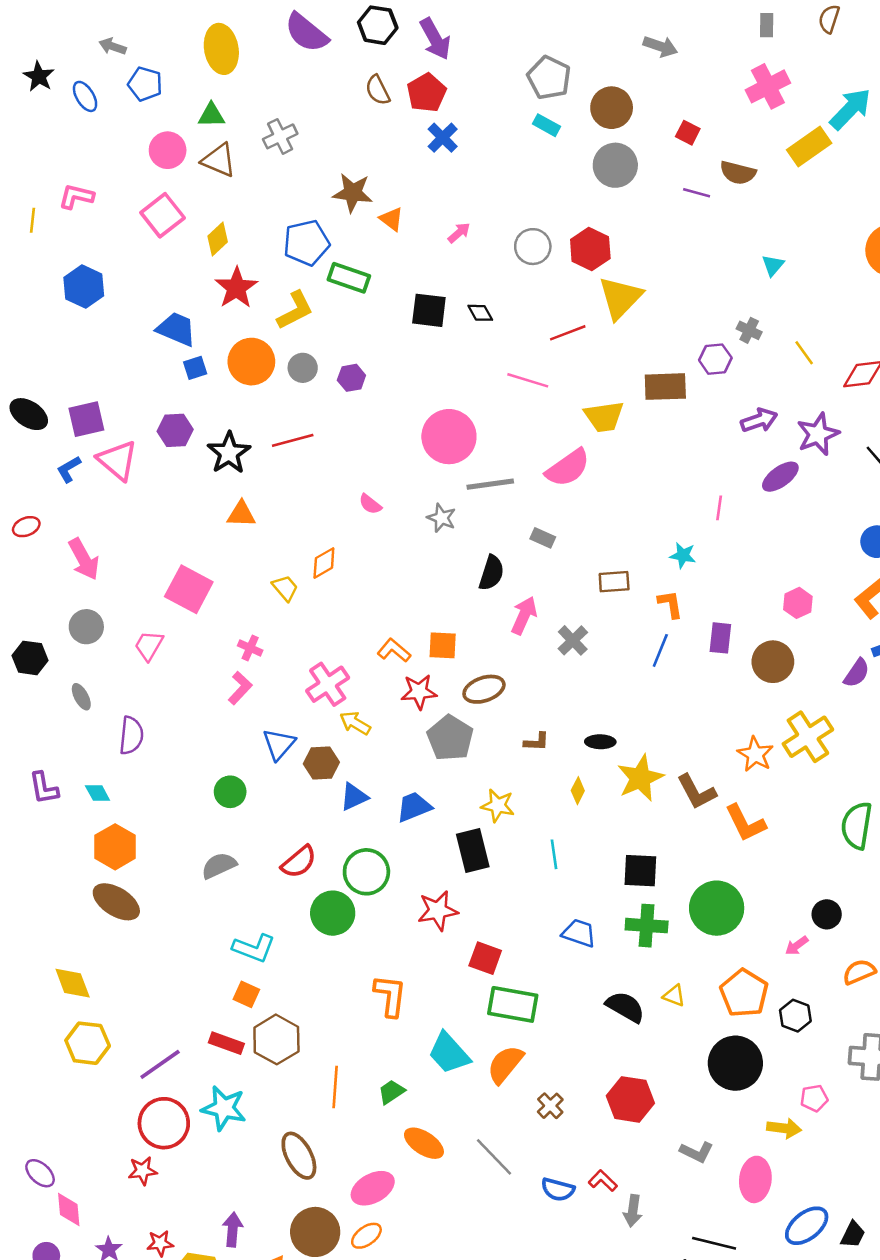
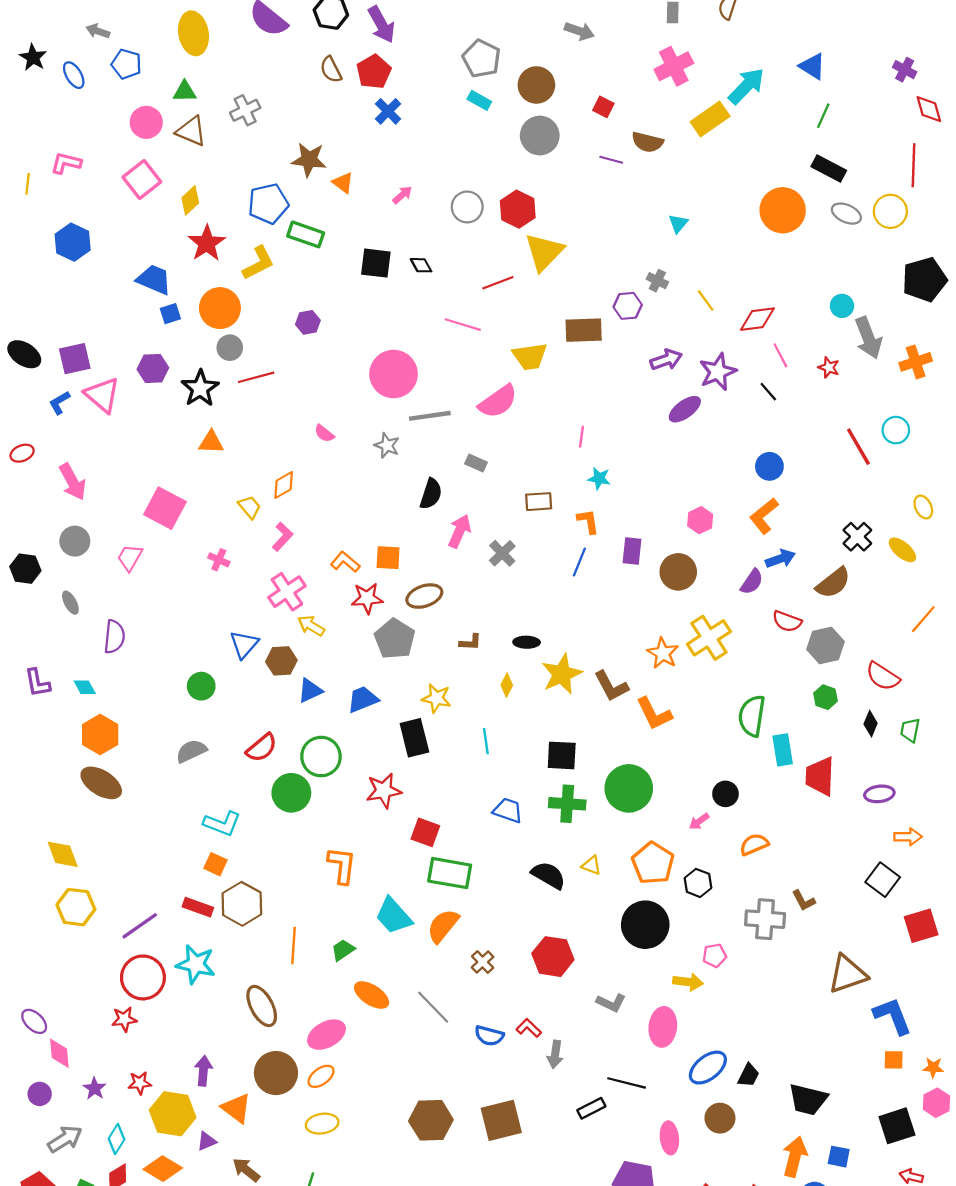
gray circle: (303, 368) -> (230, 348), moved
pink line: (719, 508) -> (581, 437), moved
pink L-shape: (240, 688) -> (283, 537), moved

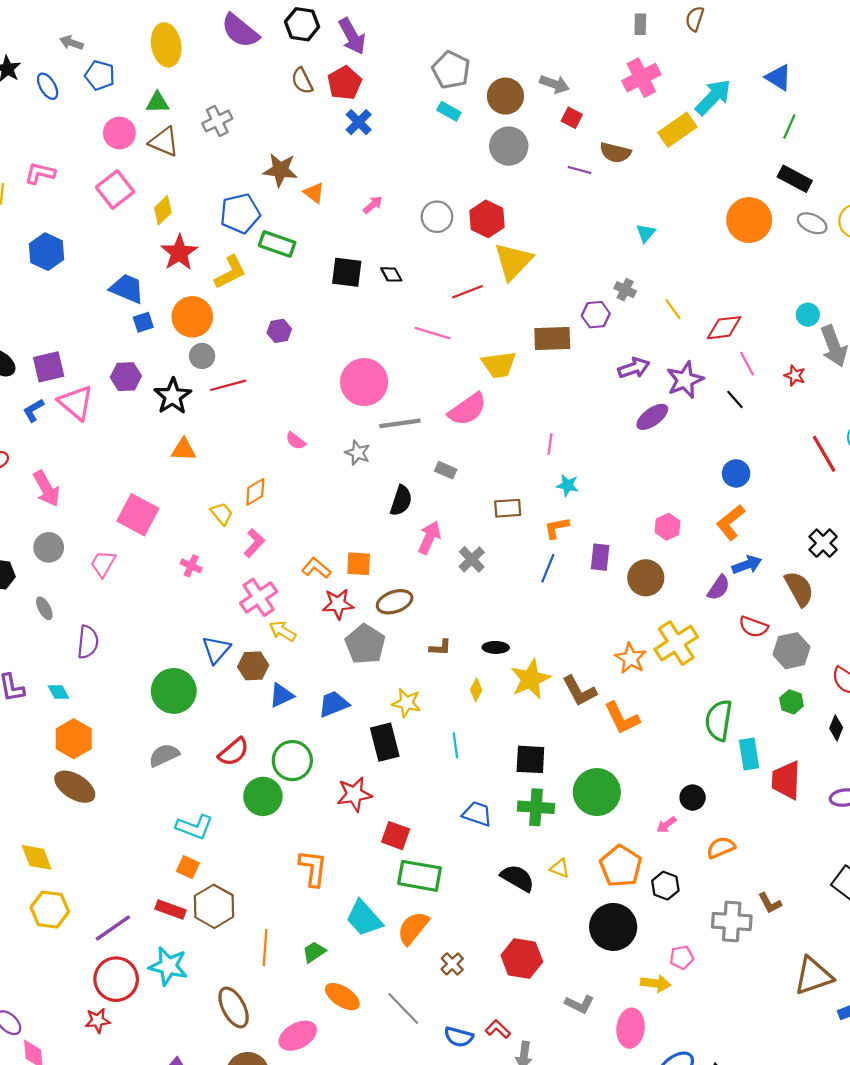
gray arrow: (579, 31) -> (554, 84), moved
orange L-shape: (588, 521) -> (557, 528), turned -92
brown semicircle: (833, 583) -> (799, 589), turned -81
green circle: (201, 686) -> (174, 691), size x1.6

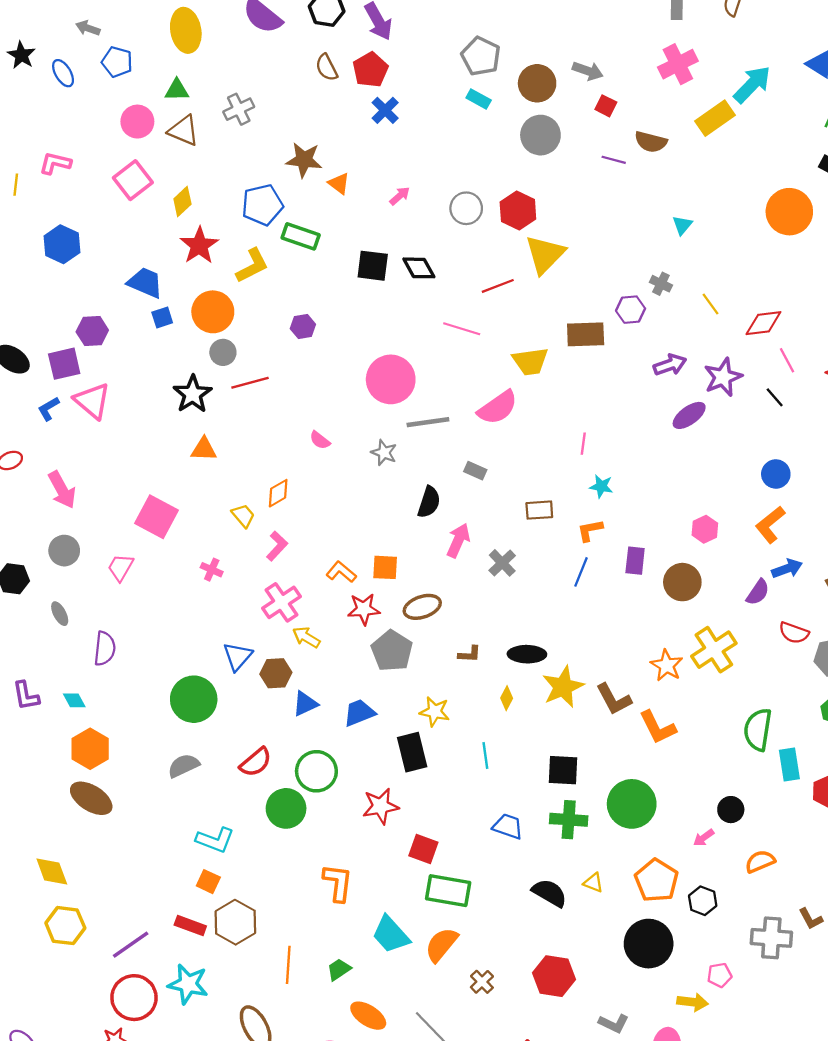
black diamond: (391, 274) -> (419, 268), size x1.4
purple hexagon: (126, 377) -> (92, 331), moved
black ellipse: (496, 647) -> (527, 654), size x1.4

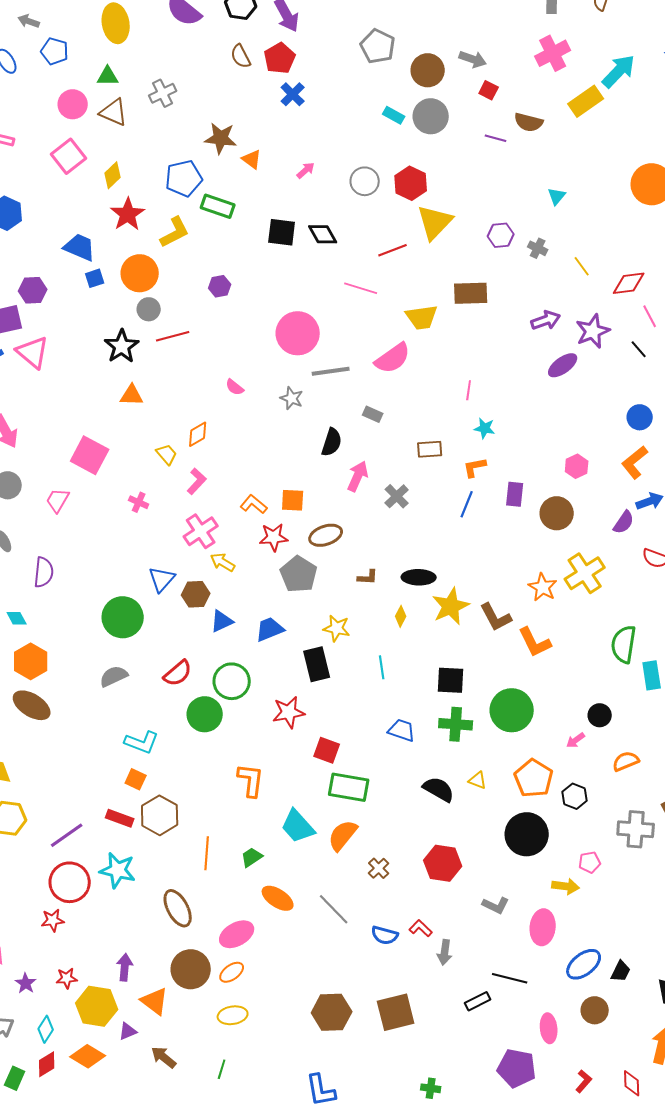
cyan rectangle: (479, 99) -> (394, 115), moved
purple hexagon: (631, 310) -> (501, 235), moved

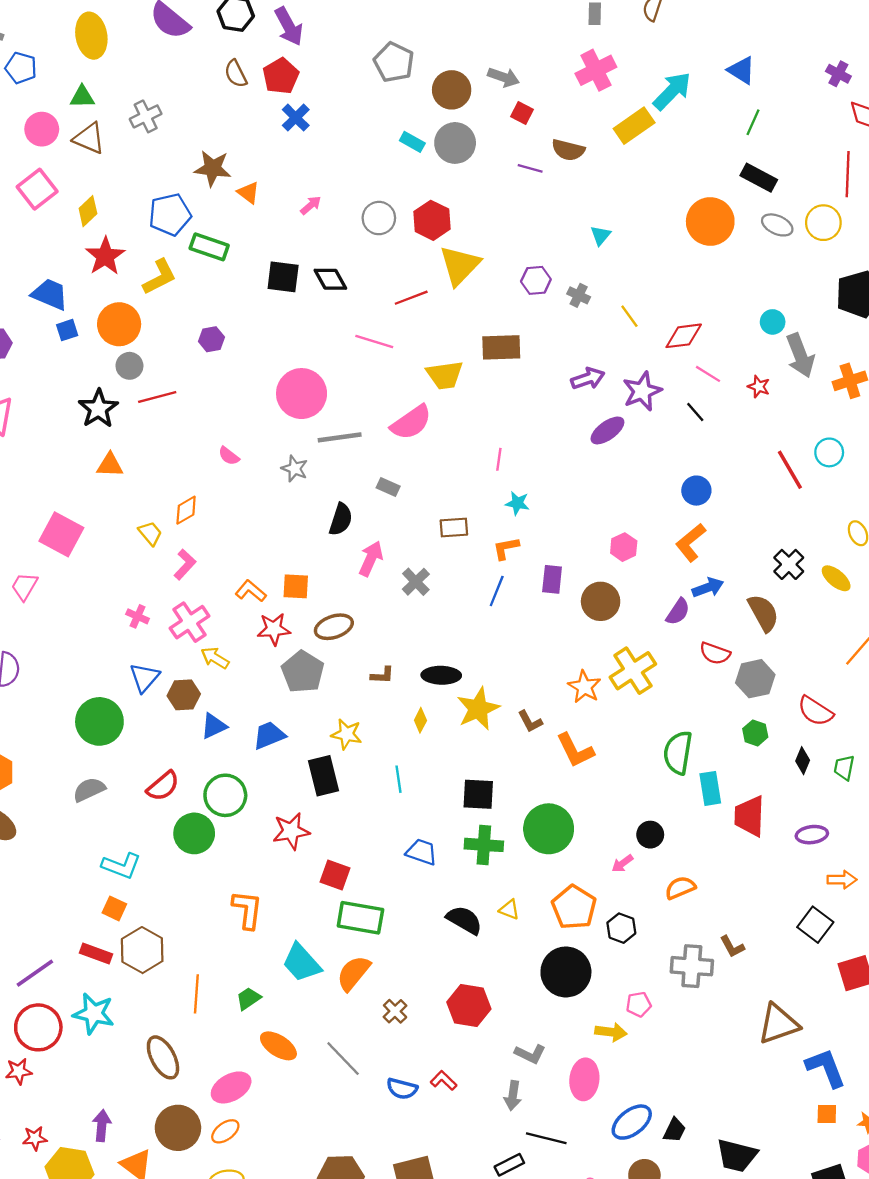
pink line: (650, 316) -> (708, 374), turned -30
pink cross: (139, 502) -> (138, 616), moved
brown L-shape: (496, 617) -> (530, 721), size x0.7
gray arrow: (445, 952) -> (513, 1096), moved

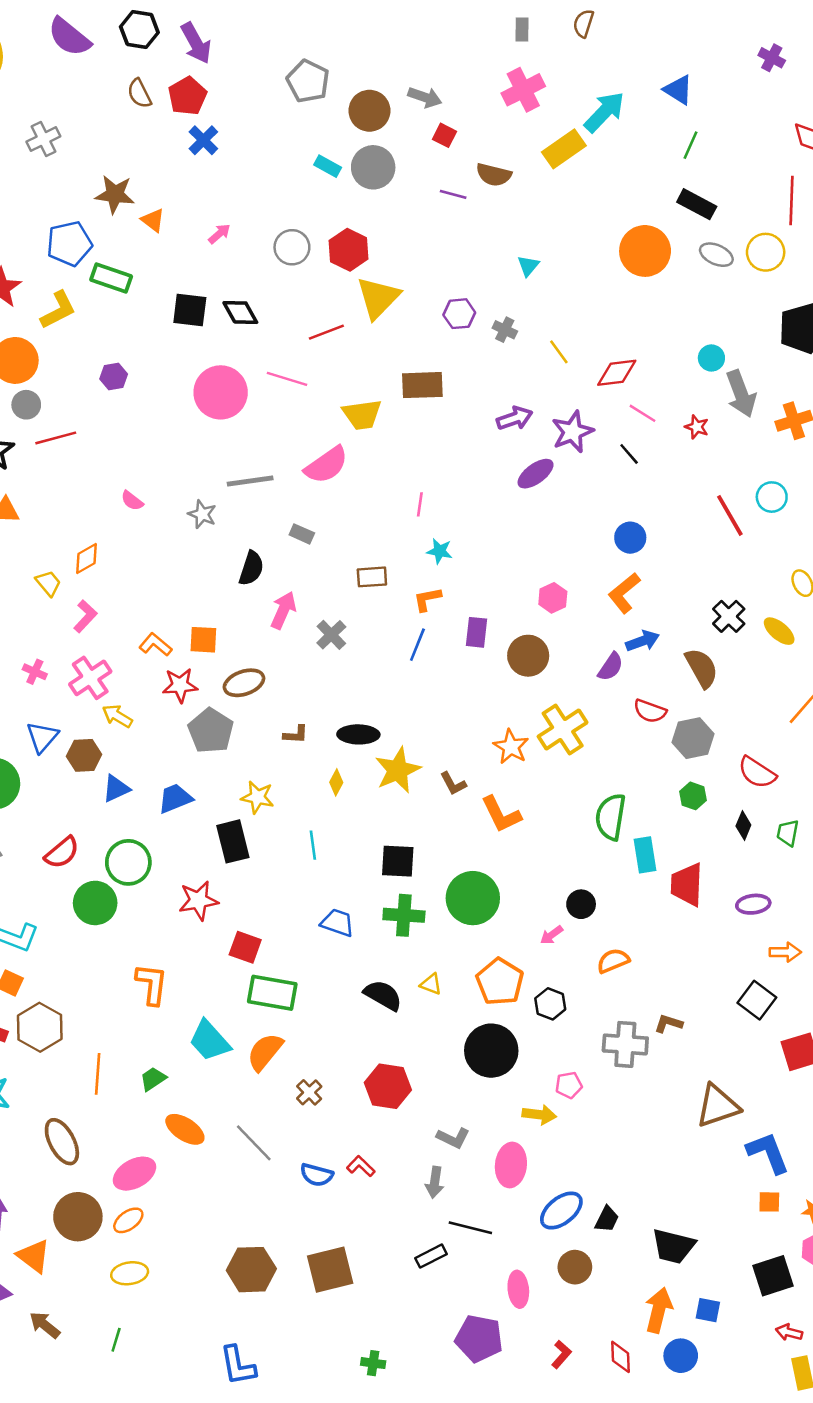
purple cross: (838, 74) -> (772, 58), moved
pink circle: (302, 394) -> (221, 392), moved
brown L-shape: (732, 947) -> (668, 1024), turned 136

